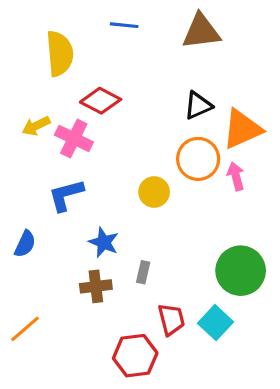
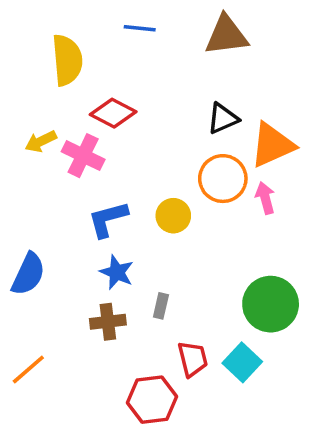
blue L-shape: (66, 195) -> (108, 219), moved
blue semicircle: (25, 244) -> (28, 274), size x1.4

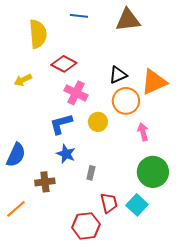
black triangle: (223, 118) -> (118, 75), moved
pink cross: (83, 156) -> (76, 93), moved
pink arrow: (265, 198) -> (143, 132), moved
brown cross: (108, 322) -> (45, 182), moved

